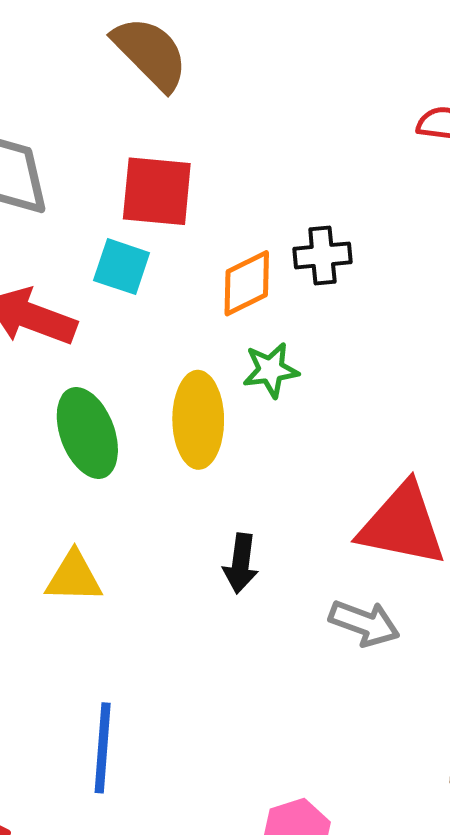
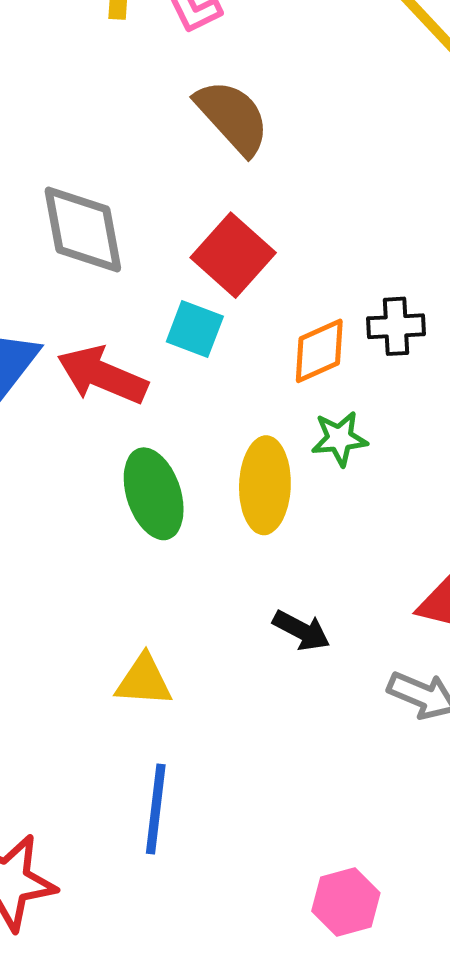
red square: (157, 191) -> (233, 255), turned 34
black arrow: (241, 563) -> (301, 630), turned -72
yellow triangle: (74, 577) -> (144, 681), moved

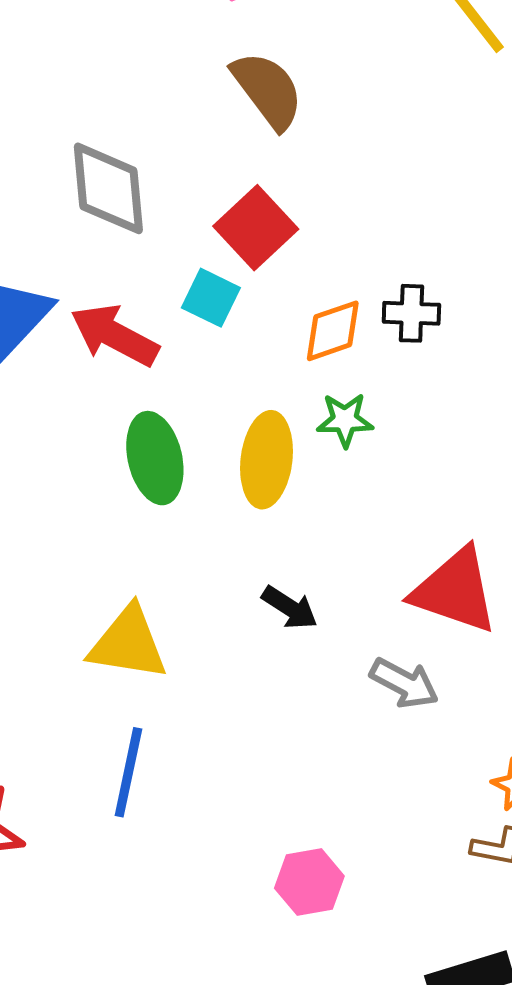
yellow triangle: (144, 681) -> (128, 643), size x1.4

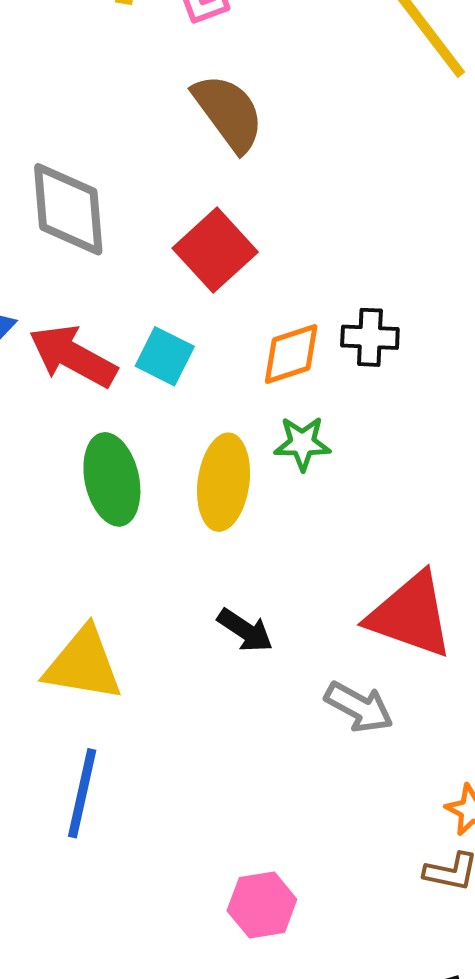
cyan square: (211, 298) -> (165, 356), moved

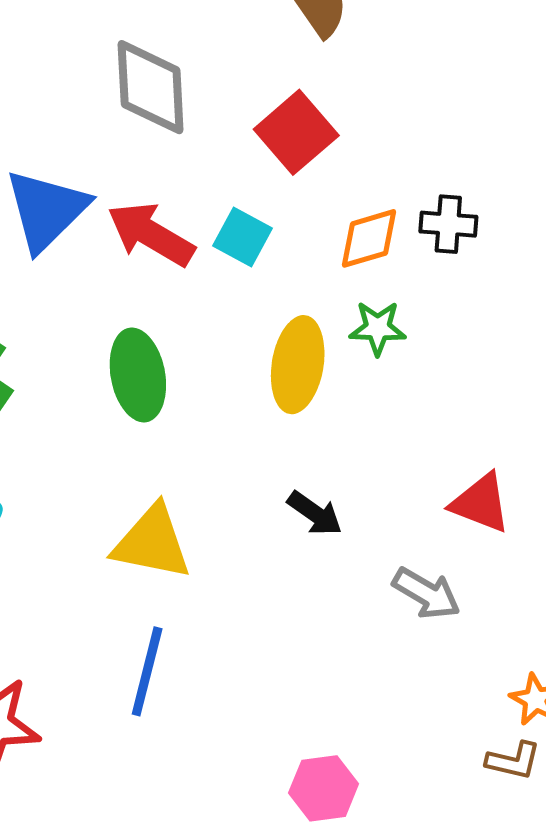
green ellipse: (112, 479) -> (138, 375), moved
red triangle: (411, 615) -> (481, 503), size x0.7

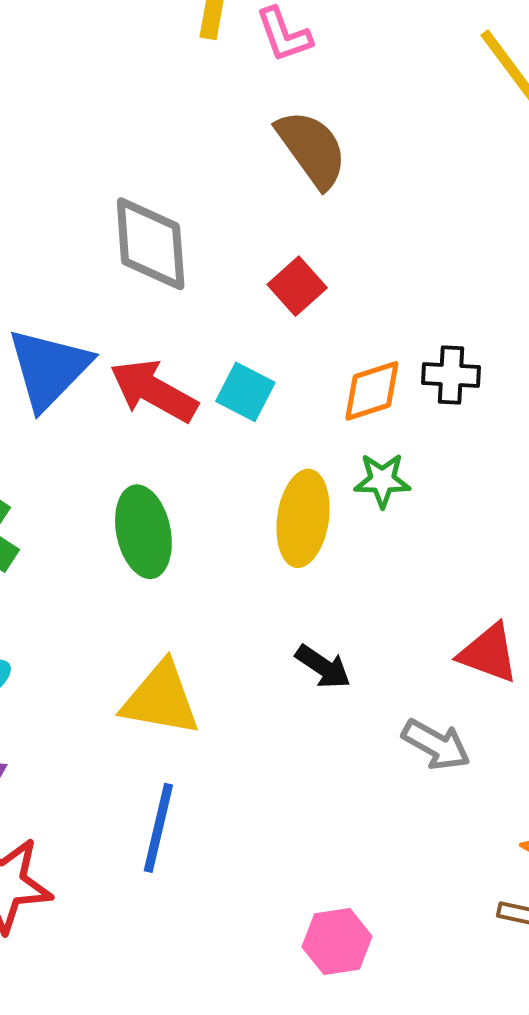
red square: (296, 132) -> (297, 286), size x0.7

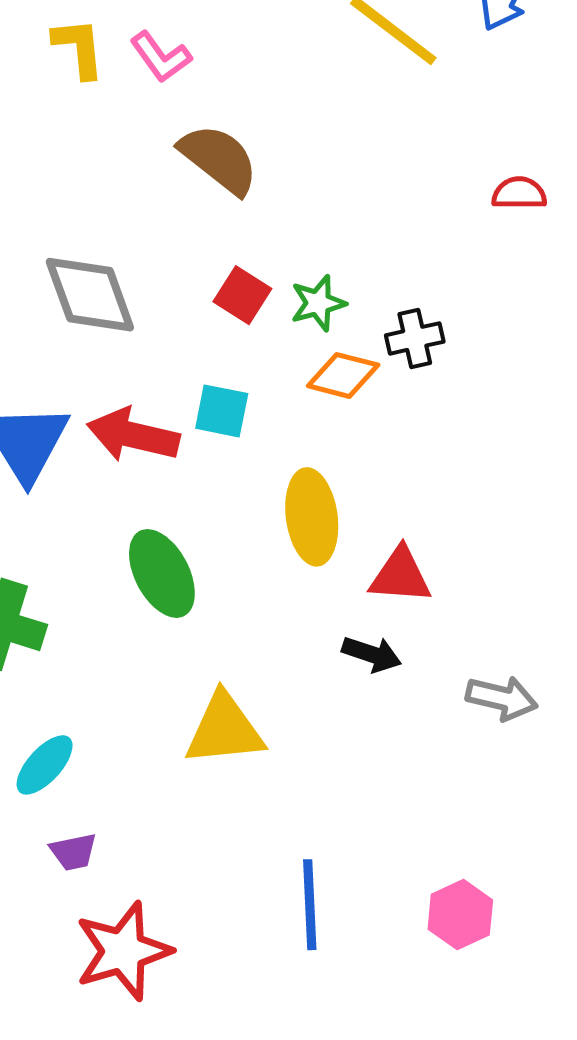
orange diamond: (372, 391) -> (343, 375), turned 48
green star: (382, 480) -> (318, 303), moved
red triangle: (489, 653) -> (400, 576), moved
blue line: (158, 828) -> (310, 905), moved

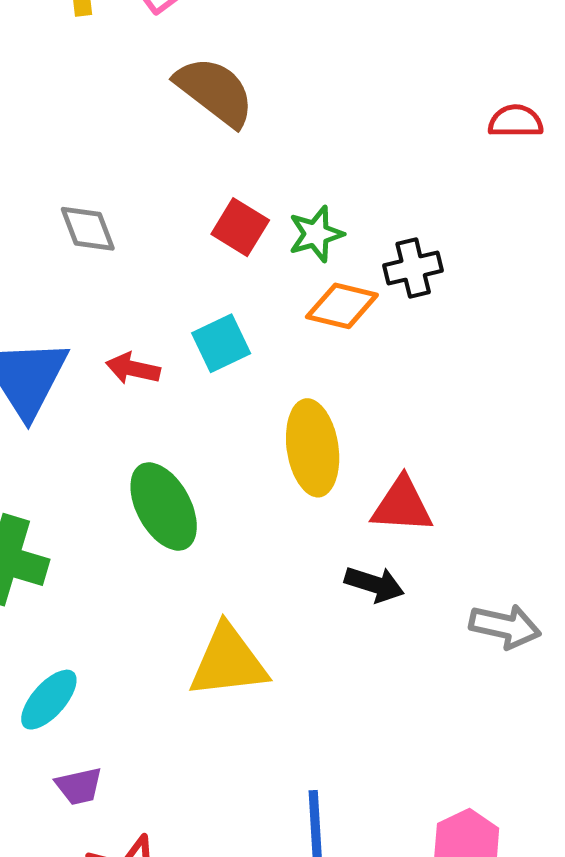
gray diamond: (90, 295) -> (88, 229), size x0.6
cyan square: (222, 411) -> (221, 343), turned -36
red arrow: (133, 435) -> (133, 369), size x0.6

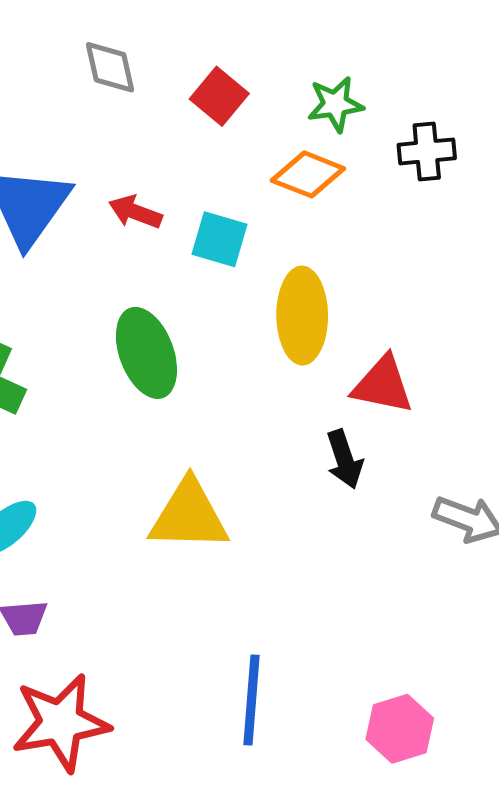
red square: (240, 227) -> (219, 96), moved
orange diamond: (342, 306) -> (308, 174), moved
cyan square: (221, 343) -> (219, 239), moved, turned 34
black arrow: (374, 584) -> (344, 459), turned 46

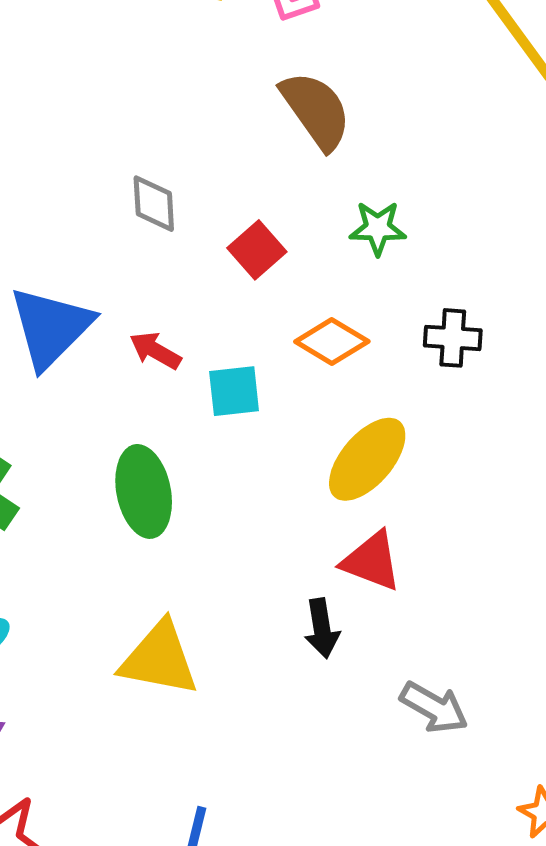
green star: (335, 104) -> (378, 228), moved
cyan square: (219, 239) -> (234, 391), turned -32
yellow ellipse: (302, 316) -> (367, 459), moved, turned 32

